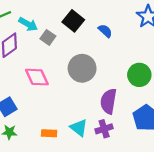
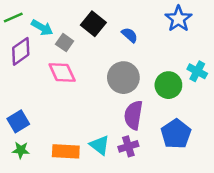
gray circle: (82, 68) -> (123, 78), moved
pink diamond: (37, 77) -> (62, 73), moved
orange rectangle: (49, 133) -> (66, 151), size x1.5

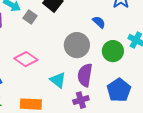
blue semicircle: (130, 35) -> (99, 22), moved
pink diamond: (62, 73) -> (26, 59), moved, turned -30
cyan triangle: (100, 145) -> (58, 80), moved

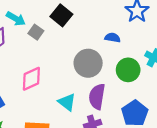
blue semicircle: (99, 22) -> (113, 38), turned -32
pink diamond: (26, 59) -> (31, 79), turned -60

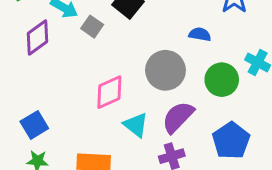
pink diamond: (31, 79) -> (109, 92), moved
purple semicircle: (97, 97) -> (178, 117), turned 35

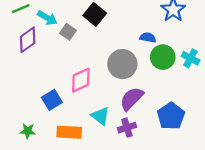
green circle: (222, 80) -> (163, 57), moved
blue square: (34, 125) -> (52, 100), moved
cyan triangle: (136, 125) -> (100, 116), moved

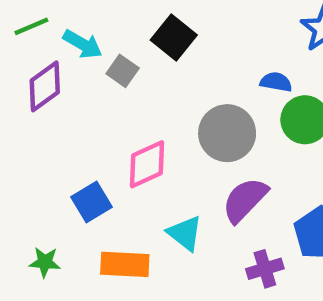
purple cross: (127, 128) -> (265, 269), moved

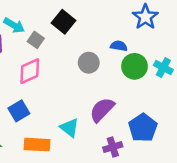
gray circle: (227, 133) -> (89, 63), moved, size x0.7
pink diamond: (147, 164) -> (30, 71), moved

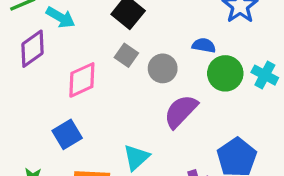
gray square: (36, 40) -> (126, 55), moved
purple semicircle: (102, 110) -> (181, 111), moved
cyan triangle: (69, 128) -> (136, 157), turned 40

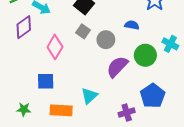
green circle: (225, 73) -> (145, 55), moved
pink diamond: (82, 80) -> (55, 47), turned -35
blue square: (67, 134) -> (46, 81), turned 30

